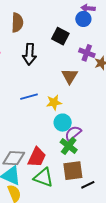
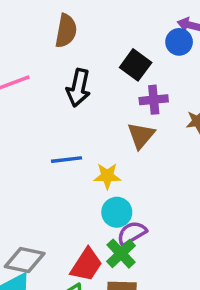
purple cross: (87, 53) -> (154, 100), moved, turned -35
red trapezoid: (37, 157) -> (86, 265), moved

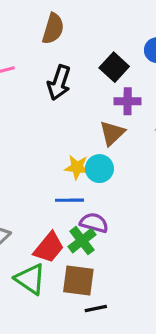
blue line: (66, 160) -> (70, 200), moved
cyan circle: (117, 212) -> (99, 169), moved
purple semicircle: (132, 233) -> (94, 223), turned 40

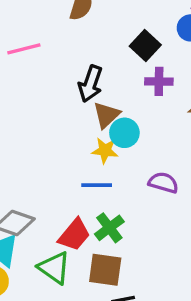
black arrow: (59, 83) -> (90, 84), moved
brown triangle: (112, 133) -> (106, 115), moved
cyan circle: (99, 169) -> (124, 133), moved
purple semicircle: (94, 223) -> (163, 183), moved

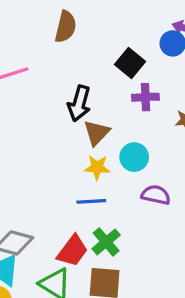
cyan circle: (124, 133) -> (134, 157), moved

